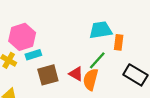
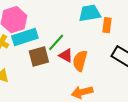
cyan rectangle: (33, 55) -> (25, 37), size x1.6
green line: (97, 60) -> (56, 42), moved

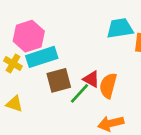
green line: (56, 42) -> (80, 93), moved

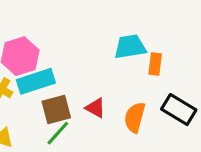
orange semicircle: (108, 86) -> (135, 117), moved
green line: (80, 93) -> (58, 133), moved

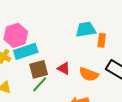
orange semicircle: (135, 117) -> (89, 74), turned -84

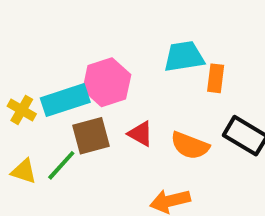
pink hexagon: (16, 35) -> (107, 82), moved
green line: (40, 84) -> (61, 165), moved

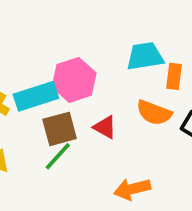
orange semicircle: (190, 146) -> (154, 113), moved
green line: (61, 165) -> (58, 156), moved

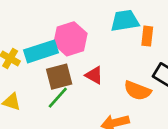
orange semicircle: (154, 113) -> (137, 91), moved

